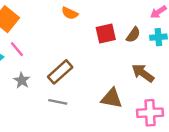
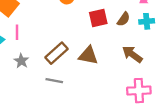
pink line: (17, 49) -> (17, 32), turned 40
brown triangle: (112, 98) -> (88, 55), moved

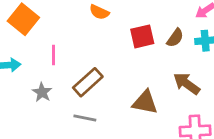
pink line: (17, 32) -> (53, 55), moved
brown triangle: (88, 55) -> (145, 102), moved

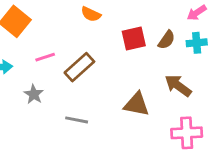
pink line: (53, 55) -> (45, 57), turned 72
brown rectangle: (88, 82) -> (79, 67), moved

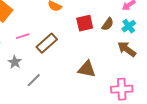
cyan cross: (197, 43) -> (129, 26), turned -32
brown arrow: (178, 86) -> (127, 49), moved
gray line: (77, 120) -> (34, 80), moved, turned -56

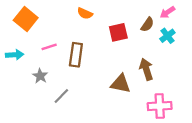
brown semicircle: (108, 24) -> (147, 25), moved
brown rectangle: (47, 43) -> (76, 55), turned -40
brown arrow: (127, 49) -> (146, 69), moved, turned 36

